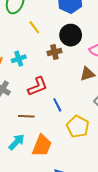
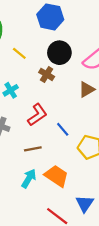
brown cross: (54, 52) -> (47, 74), turned -32
orange trapezoid: (42, 146) -> (56, 176), turned -65

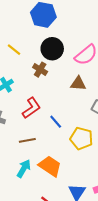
brown triangle: (87, 89) -> (78, 84), turned 35

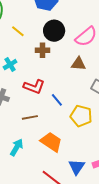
brown cross: (40, 70) -> (42, 50), turned -32
red L-shape: (31, 108) -> (34, 87), turned 55
cyan arrow: (24, 169) -> (17, 147), moved

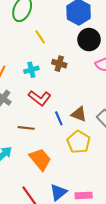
black circle: (54, 31) -> (89, 40), moved
brown triangle: (78, 64) -> (79, 114), moved
cyan cross: (10, 65) -> (31, 70), moved

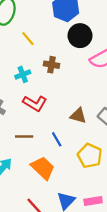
blue line: (59, 118) -> (57, 139), moved
yellow pentagon: (78, 142) -> (90, 156), moved

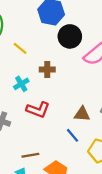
brown line: (24, 137) -> (30, 155), moved
blue line: (57, 139) -> (72, 135), moved

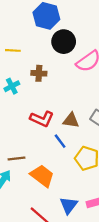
yellow line: (20, 48) -> (13, 50), turned -40
red L-shape: (38, 110) -> (42, 119), moved

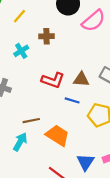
yellow line: (13, 50) -> (20, 16), turned -48
blue line: (60, 141) -> (72, 100), turned -32

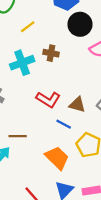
cyan cross: (21, 51) -> (22, 63), size x1.5
orange trapezoid: (58, 135) -> (57, 158), moved

